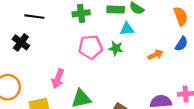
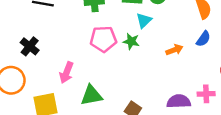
cyan triangle: (127, 29) -> (144, 20), turned -40
black cross: (21, 42) -> (30, 46), moved

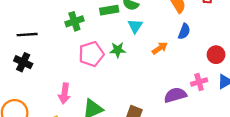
cyan triangle: (144, 20) -> (135, 26), moved
black cross: (30, 46) -> (23, 62), moved

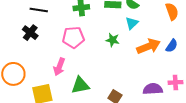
blue semicircle: (184, 31) -> (172, 46), moved
orange arrow: (160, 48) -> (148, 46), size x1.6
pink pentagon: (91, 54) -> (73, 37), moved

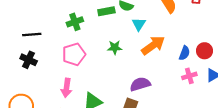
cyan triangle: (132, 23) -> (139, 24), moved
blue semicircle: (172, 46) -> (184, 53), moved
purple semicircle: (153, 89) -> (140, 84), moved

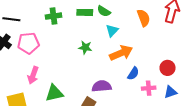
blue semicircle: (184, 53) -> (133, 73), moved
pink pentagon: (74, 54) -> (28, 43), moved

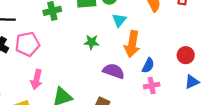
orange arrow: (121, 53) -> (132, 44), turned 130
purple semicircle: (102, 86) -> (114, 71), moved, turned 30
pink cross: (149, 88) -> (152, 86), moved

